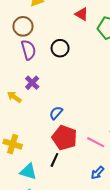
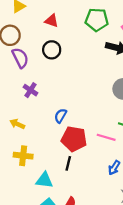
red triangle: (82, 14) -> (51, 21), moved
yellow arrow: (14, 97) -> (17, 124), moved

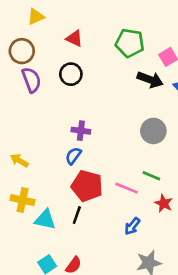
purple cross: (31, 90) -> (81, 131), moved, turned -32
cyan triangle: (44, 180) -> (45, 219), moved

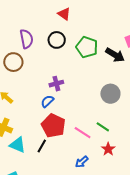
green pentagon: (130, 43) -> (87, 47), moved
brown circle: (22, 51) -> (13, 62), moved
purple cross: (81, 131) -> (56, 84), turned -32

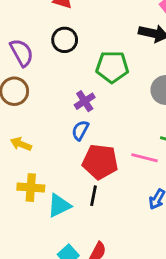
green pentagon: (87, 47) -> (112, 67), moved
cyan triangle: (18, 145) -> (59, 206), turned -30

